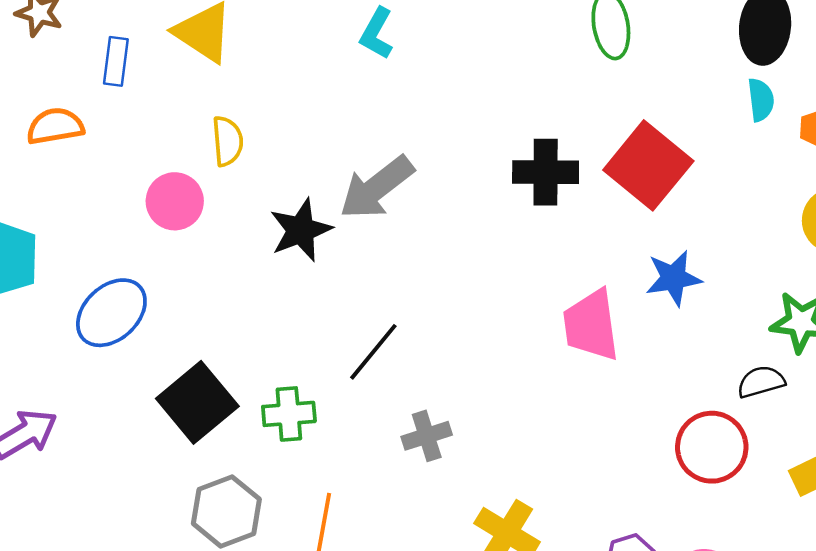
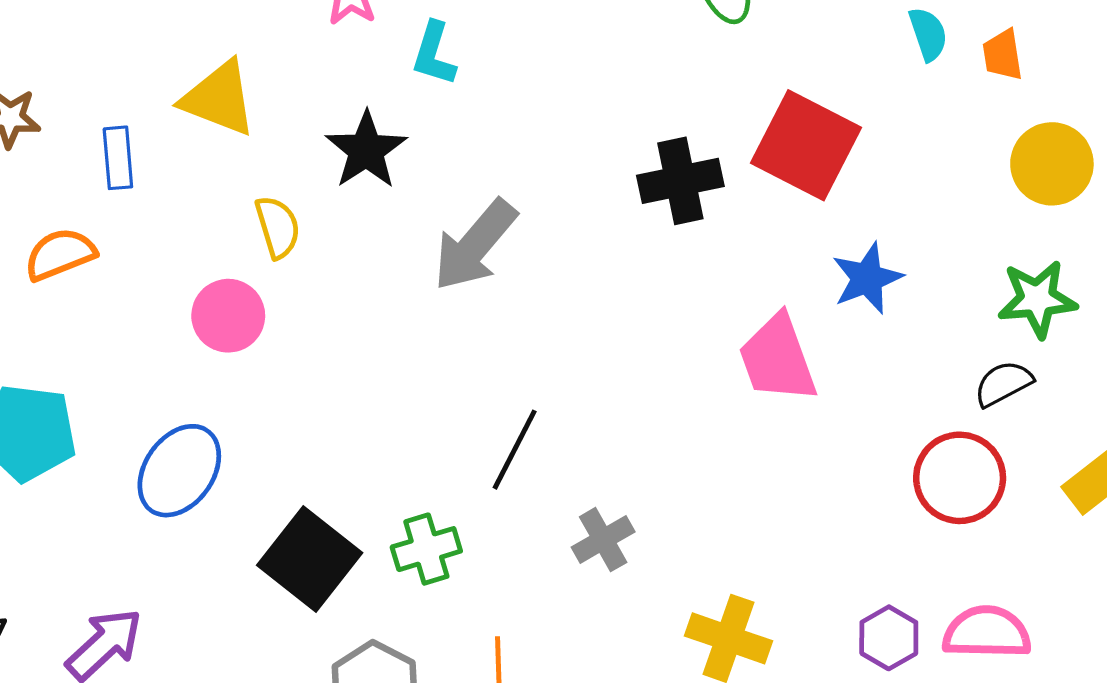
black star: (301, 230) -> (366, 150), moved

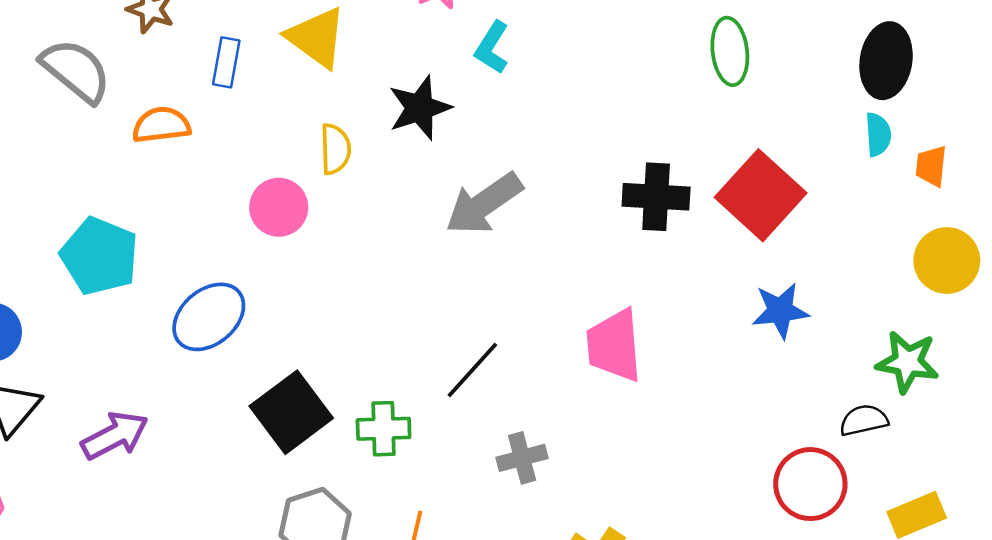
pink trapezoid: (778, 359) -> (614, 345), moved

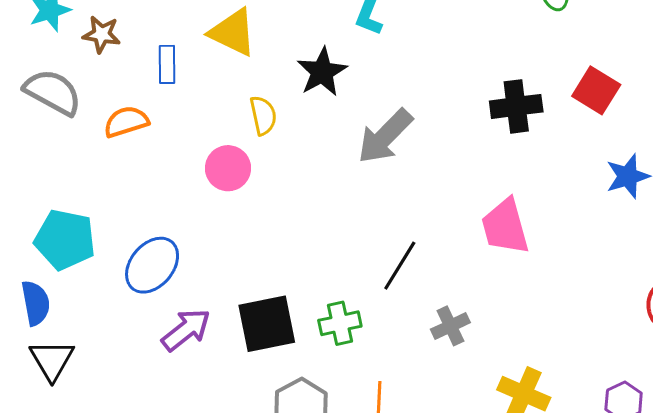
red square: (761, 195) -> (596, 90), size x0.7
cyan pentagon: (99, 256) -> (65, 240), moved
blue ellipse: (209, 317) -> (152, 265), moved
black square: (291, 412) -> (267, 324), turned 36
purple arrow: (115, 436) -> (186, 330), moved

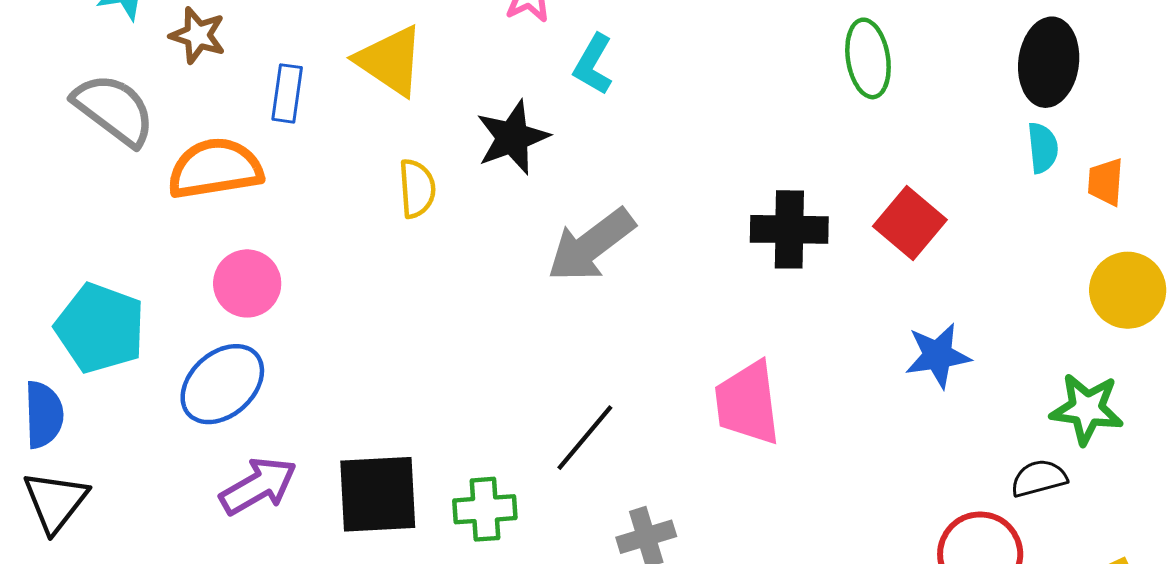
orange semicircle: (126, 122) -> (215, 169), size x1.4
pink circle: (228, 168) -> (247, 283), moved

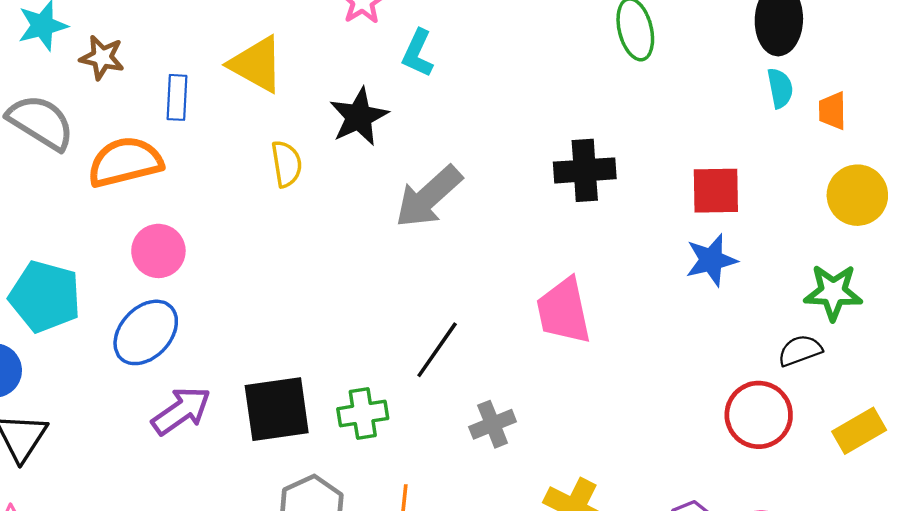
red square: (910, 223) -> (716, 191), moved, turned -36

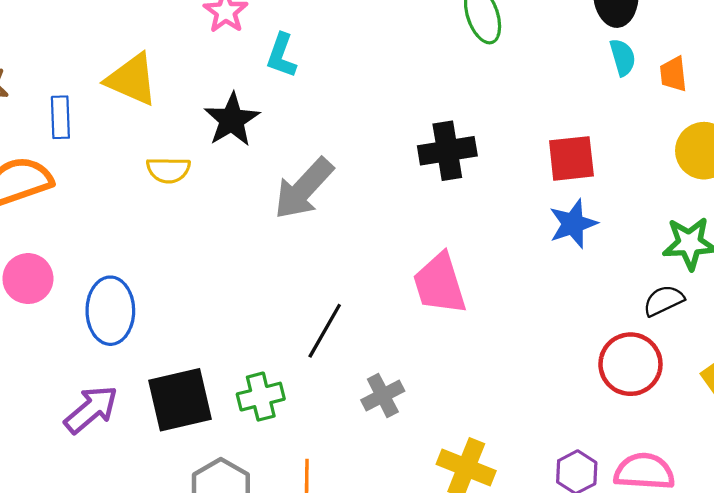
yellow semicircle: (287, 164) -> (168, 170), turned 105
pink circle: (158, 251) -> (28, 279), moved
blue ellipse: (146, 332) -> (110, 311), moved, turned -38

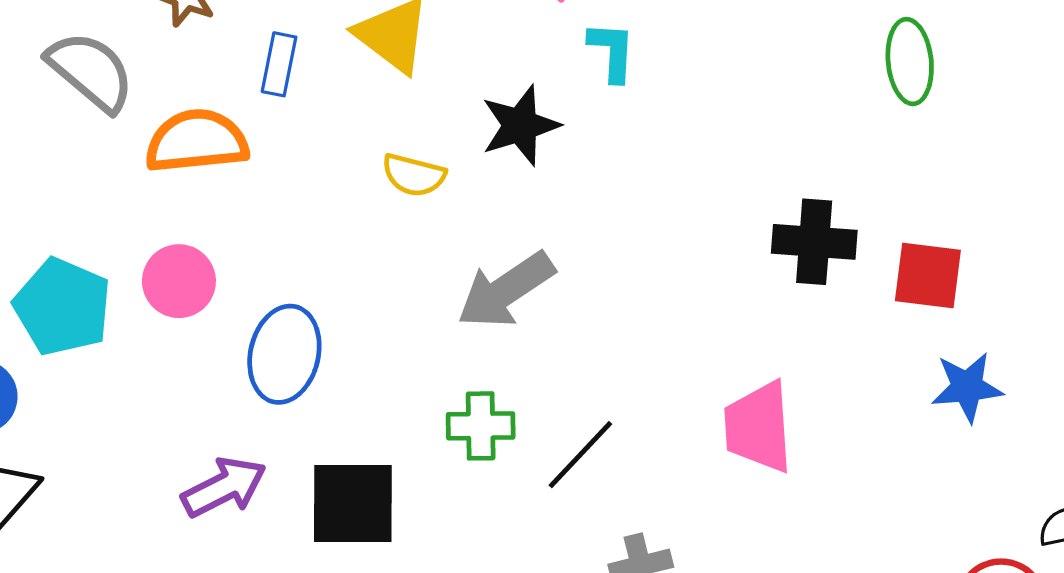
cyan L-shape: (281, 55) -> (612, 51), turned 150
red square: (571, 158) -> (928, 276), moved
gray arrow: (304, 189) -> (506, 290), moved
green cross: (261, 397) -> (481, 426), moved

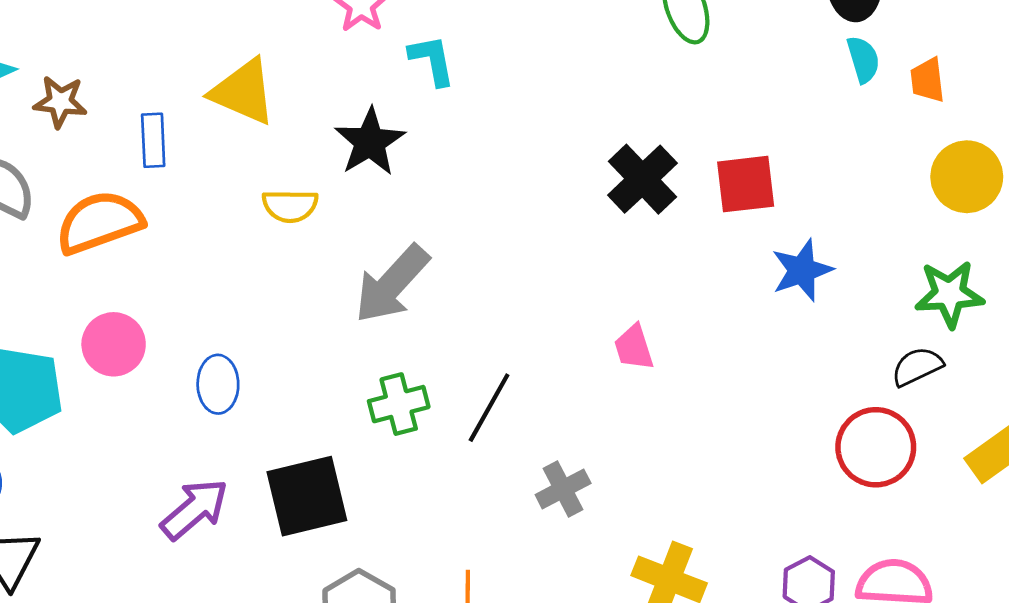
black cross: (814, 242) -> (642, 179), turned -34
blue ellipse: (284, 354) -> (218, 384), size x0.7
pink trapezoid: (758, 427) -> (634, 347), size x0.6

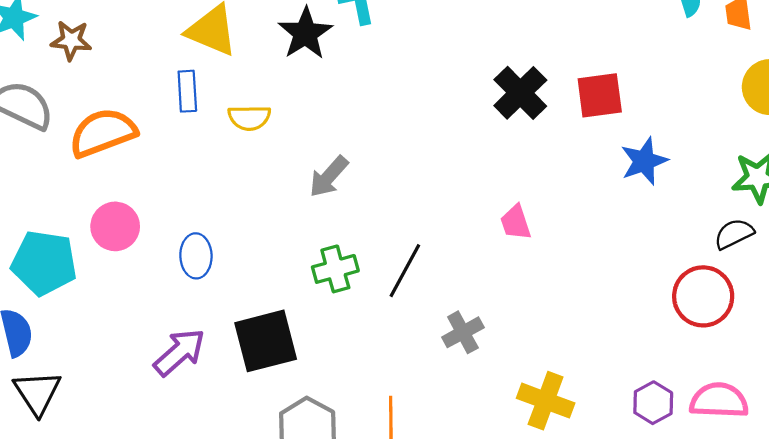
blue rectangle: (153, 140) -> (187, 91), moved
black star: (370, 142) -> (305, 33), moved
gray arrow: (392, 284) -> (329, 177), size x0.7

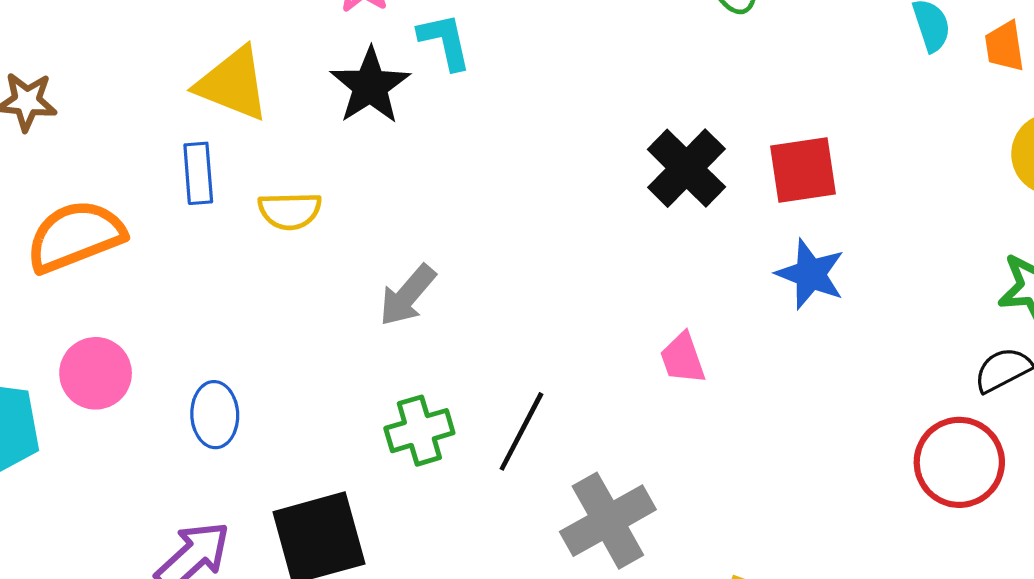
blue star: (644, 161) -> (810, 274), moved, turned -30
gray cross: (463, 332) -> (608, 521), size x1.5

